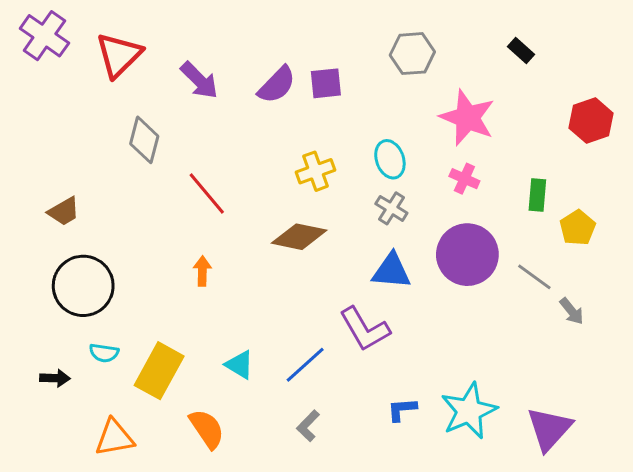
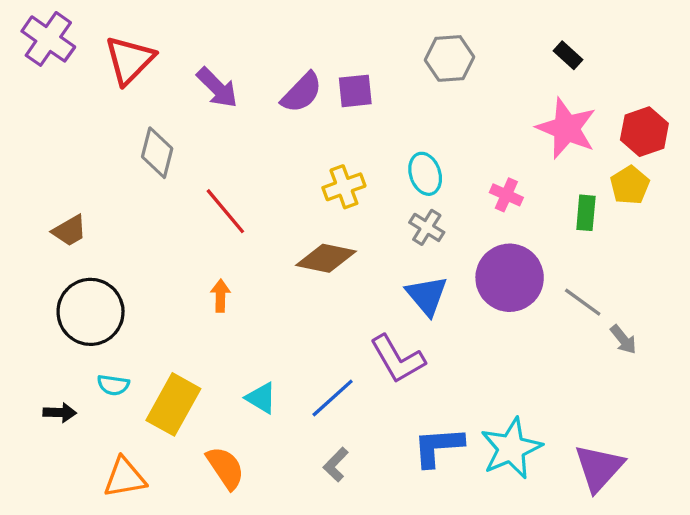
pink star: (467, 118) -> (566, 128), moved
yellow pentagon: (578, 228) -> (630, 185), moved
blue triangle: (391, 271) -> (427, 296), turned 45
blue L-shape: (402, 409) -> (438, 447), size x1.6

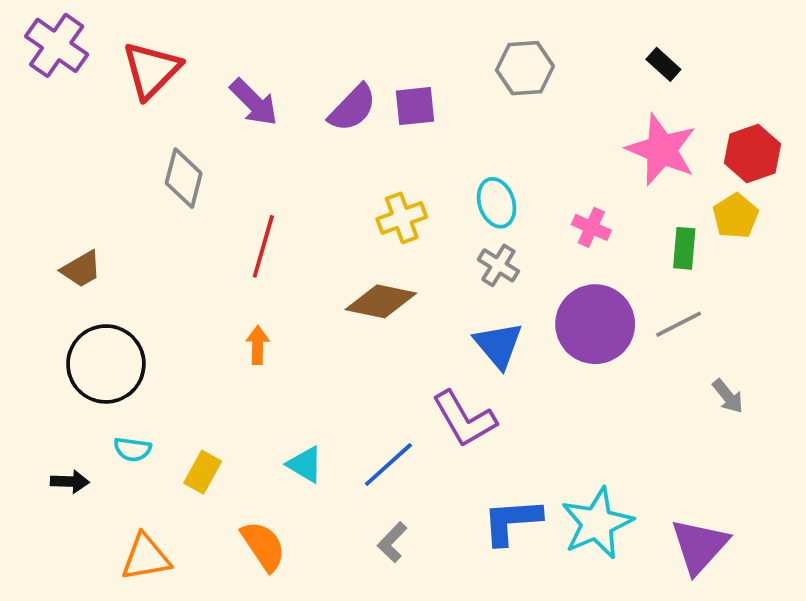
red line: (225, 211) -> (263, 246), turned 56
gray line: (583, 302) -> (679, 324), moved, turned -63
yellow rectangle: (173, 404) -> (203, 472), size x0.6

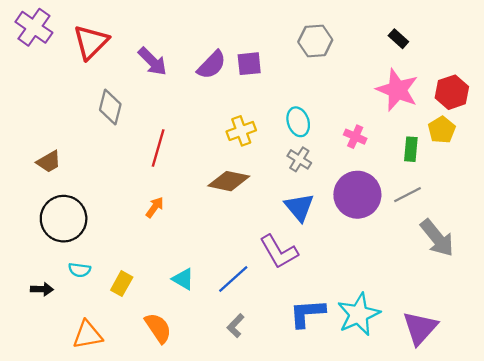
orange arrow: (258, 345) -> (155, 207), turned 35
gray arrow: (728, 396) -> (437, 238), size x1.8

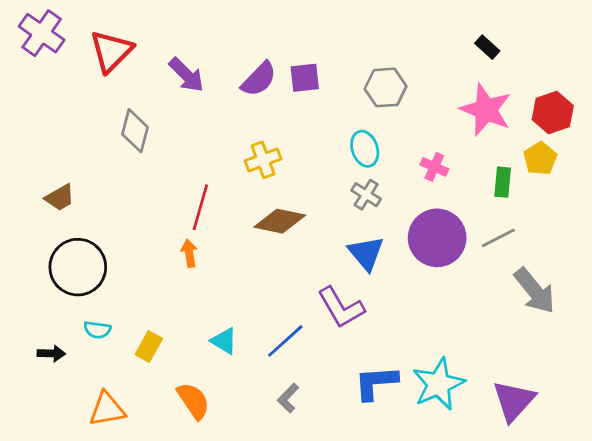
gray hexagon: (315, 41) -> (386, 87), moved
yellow cross: (241, 131) -> (263, 160), moved
red line: (158, 148) -> (200, 207), moved
orange arrow: (155, 207) -> (189, 253), turned -45

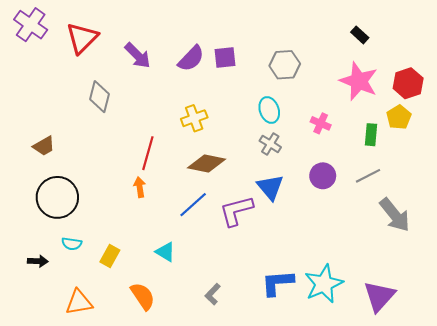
purple circle: (437, 238) -> (323, 176), size x0.6
purple L-shape: (341, 307) -> (236, 211), moved, turned 105
blue line: (285, 341) -> (193, 205), moved

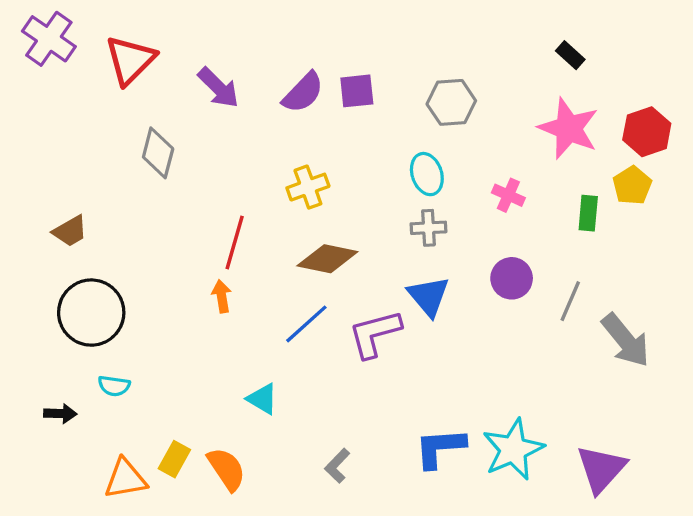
gray cross: (270, 144) -> (429, 228), turned -35
gray line: (368, 176) -> (570, 301), moved, turned -40
yellow rectangle: (110, 256) -> (174, 459), moved

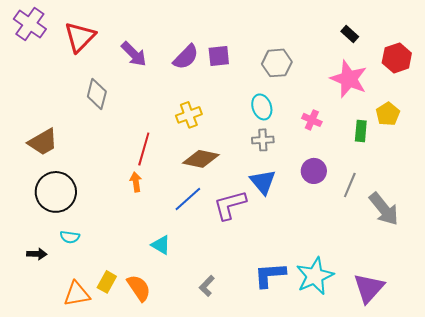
red hexagon: (647, 132) -> (397, 58), moved
brown trapezoid: (70, 231) -> (43, 142), size x1.4

